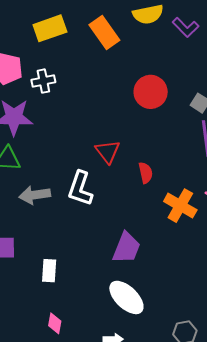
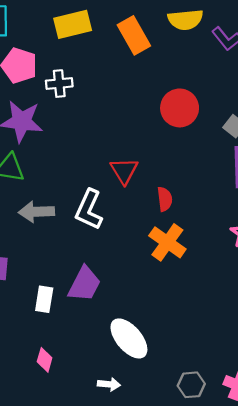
orange cross: (180, 206) -> (167, 242), moved
purple trapezoid: (126, 248) -> (84, 284), moved

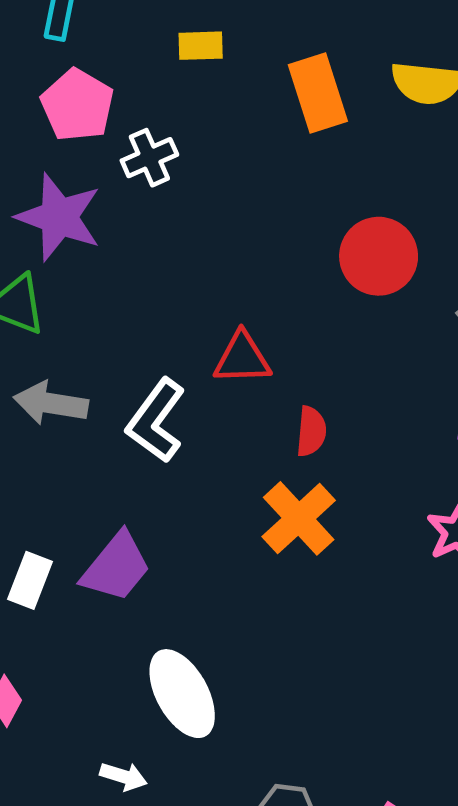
yellow rectangle: (73, 24) -> (201, 46), size x0.6
white cross: (59, 84) -> (149, 158), turned -30
red triangle: (124, 171) -> (242, 358), turned 48

